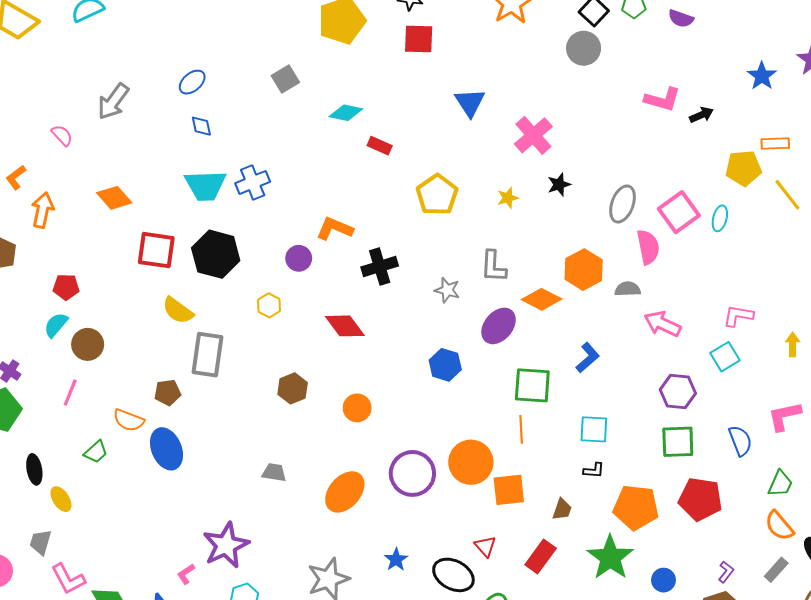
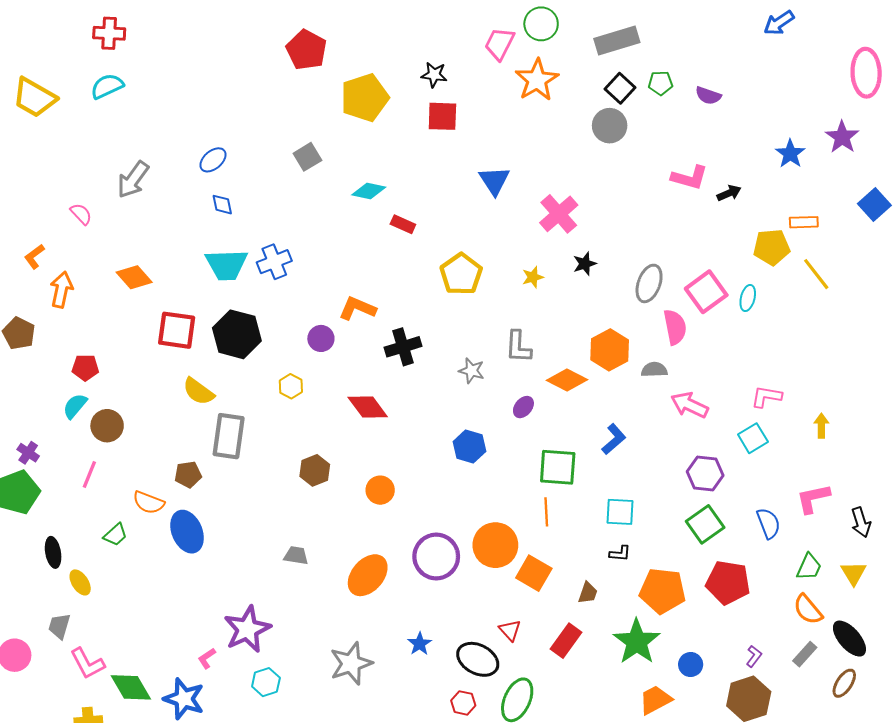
purple ellipse: (499, 326) -> (523, 407), size x0.6
green square: (678, 442) -> (705, 524), turned -33
orange square: (509, 490) -> (534, 573), turned 36

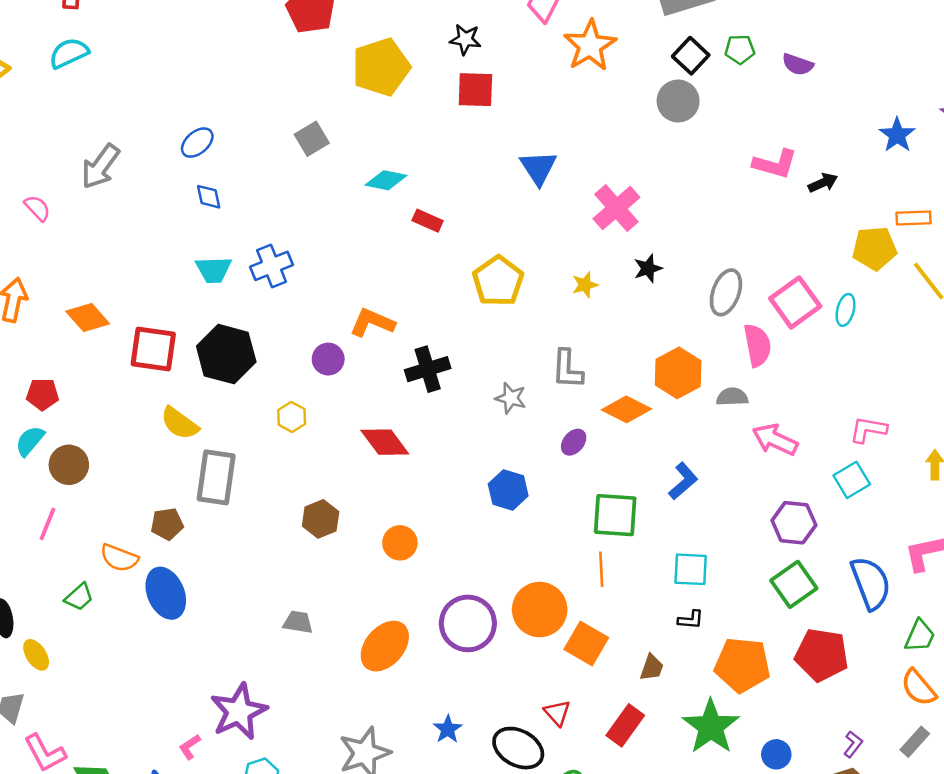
cyan trapezoid: (226, 265) -> (214, 270), size x0.7
orange diamond: (134, 277) -> (88, 318), moved
blue semicircle: (768, 523) -> (871, 583), size x1.4

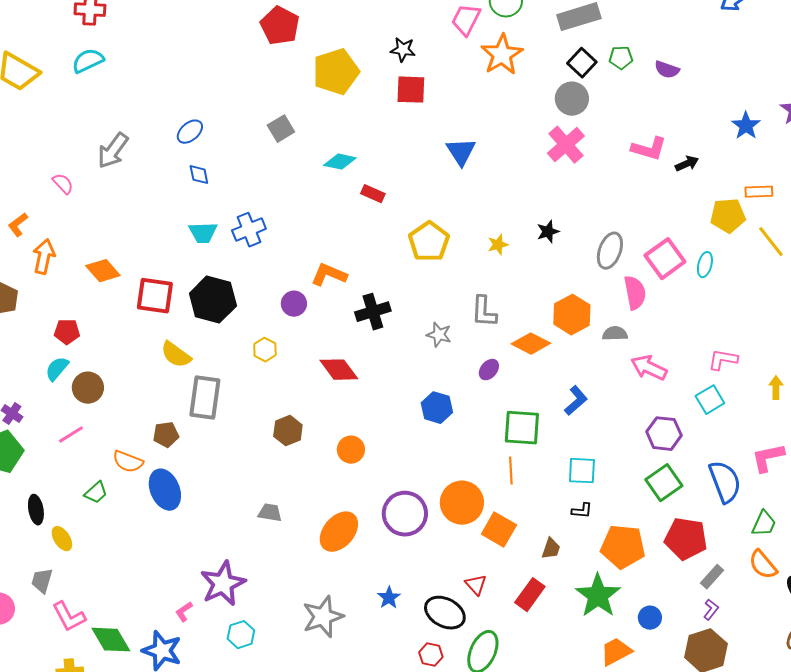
pink cross: (616, 208) -> (566, 145), moved
pink line: (47, 524) -> (71, 435), turned 36
gray rectangle: (915, 742) -> (712, 577), moved

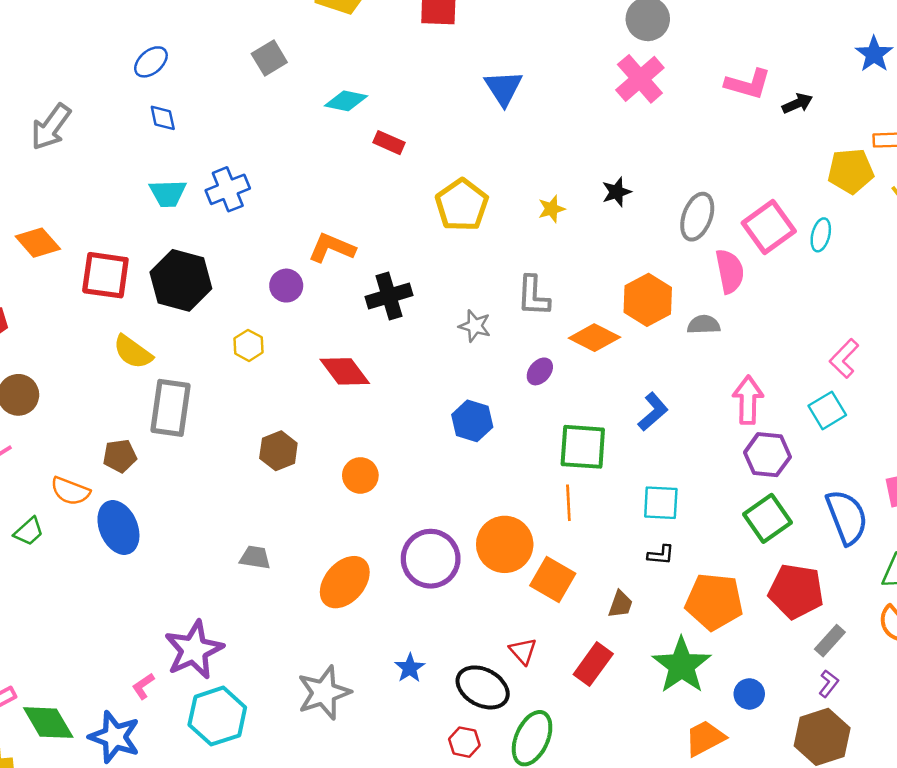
gray arrow: (113, 151) -> (51, 127), moved
pink L-shape: (723, 360) -> (844, 358), turned -56
pink arrow: (649, 368) -> (748, 400), moved, turned 66
cyan hexagon: (241, 635) -> (217, 716), size x1.6

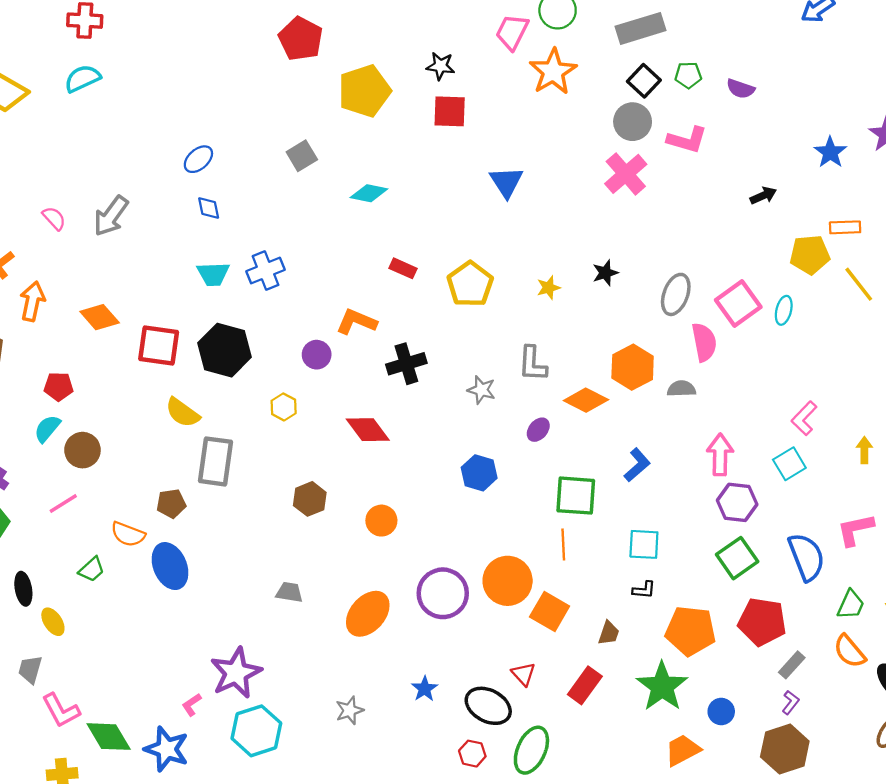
pink L-shape: (748, 84) -> (687, 140), moved
red rectangle: (389, 143) -> (403, 268), moved
gray star: (324, 693) -> (350, 710), size x0.6

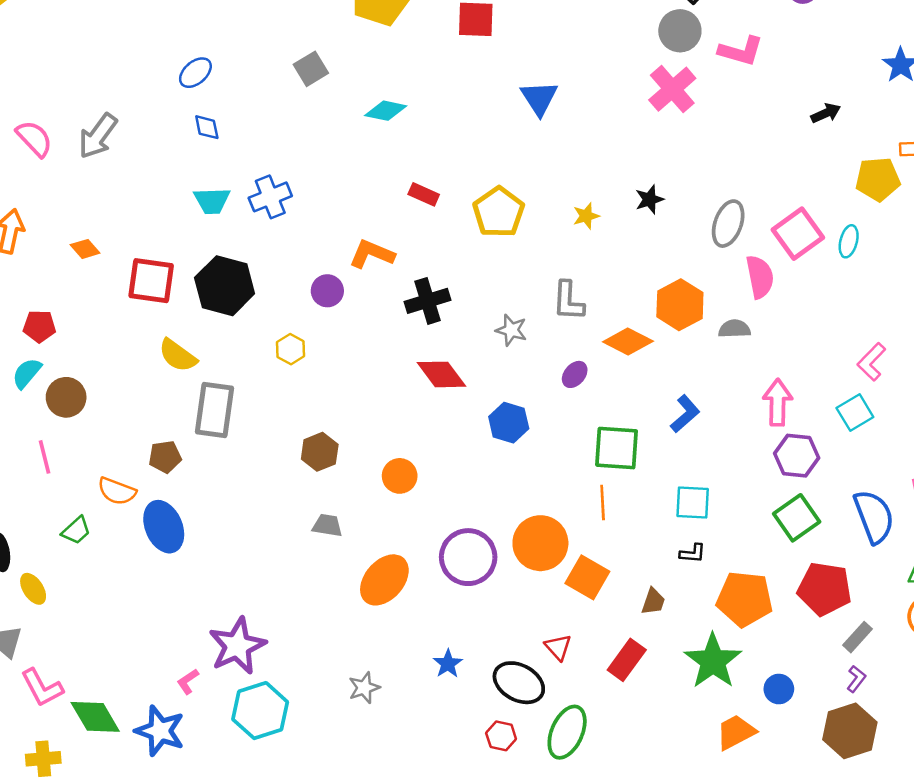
pink semicircle: (54, 218) -> (34, 139), size x1.4
orange diamond: (100, 317) -> (85, 249), size x0.7
red diamond: (368, 430) -> (441, 374), moved
pink line: (63, 504) -> (45, 457), turned -72
gray trapezoid: (289, 592) -> (327, 525), moved

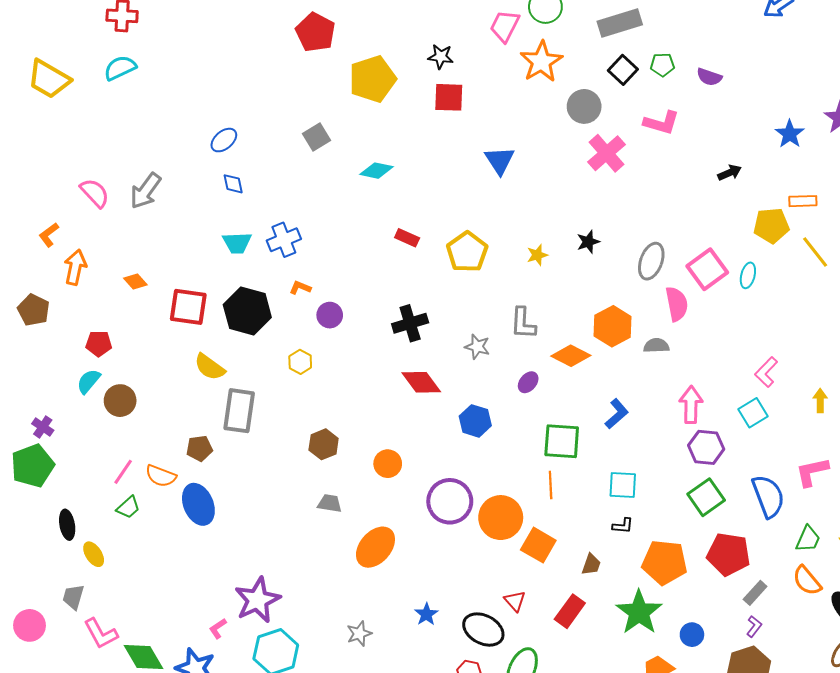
gray circle: (680, 31) -> (584, 106), moved
orange L-shape: (372, 254) -> (300, 288), moved, size x0.6
pink line: (45, 457) -> (123, 472), moved, turned 48
purple circle: (468, 557) -> (450, 501), moved

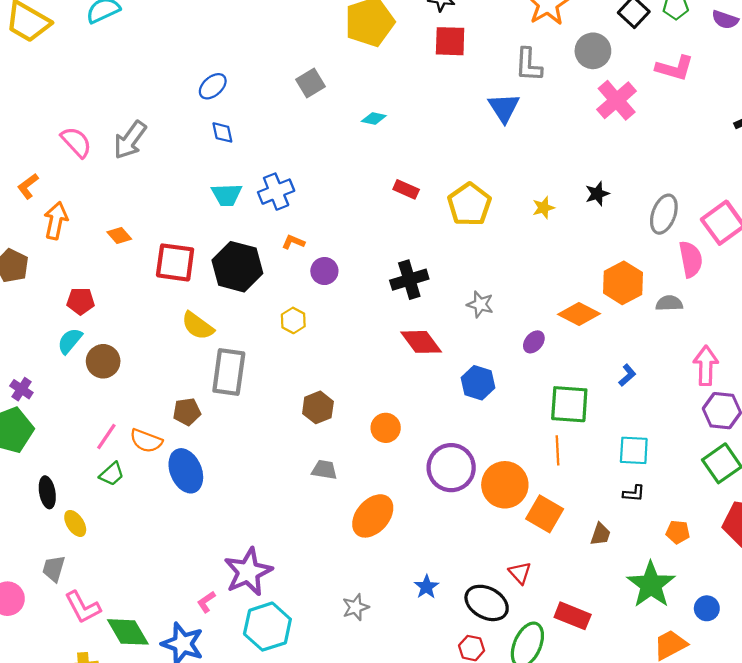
cyan diamond: (377, 171) -> (374, 118), size x0.7
gray L-shape: (523, 323) -> (528, 65), moved
blue L-shape: (617, 414) -> (627, 375), size x0.7
orange pentagon: (664, 562) -> (678, 532), size x0.5
red rectangle: (570, 611) -> (573, 616), moved, turned 76

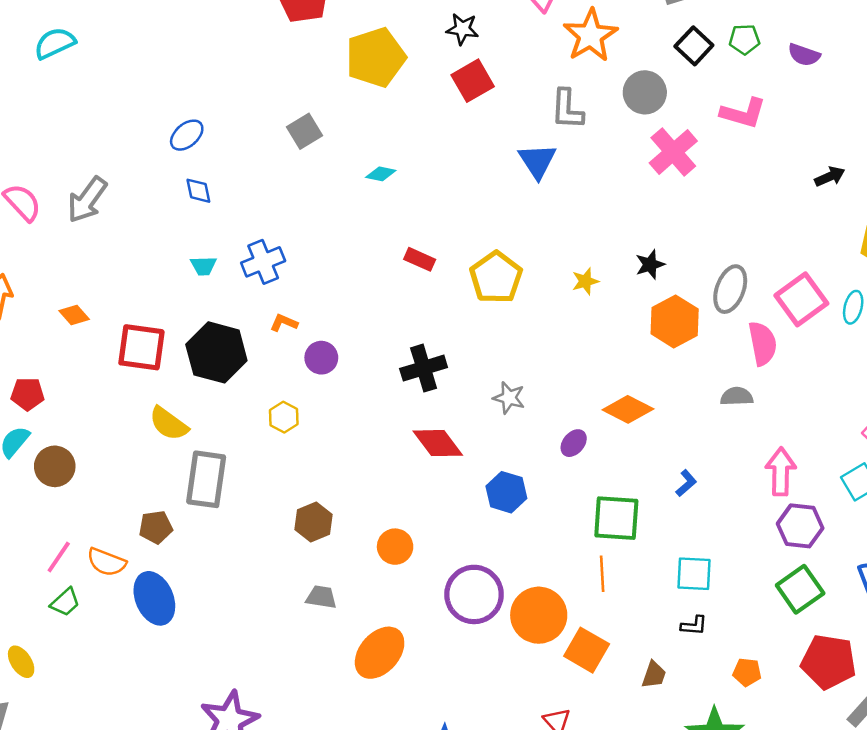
red square: (450, 41) -> (473, 81), turned -32
cyan trapezoid: (227, 195) -> (204, 266), size x0.7
orange hexagon: (623, 283) -> (675, 321), moved

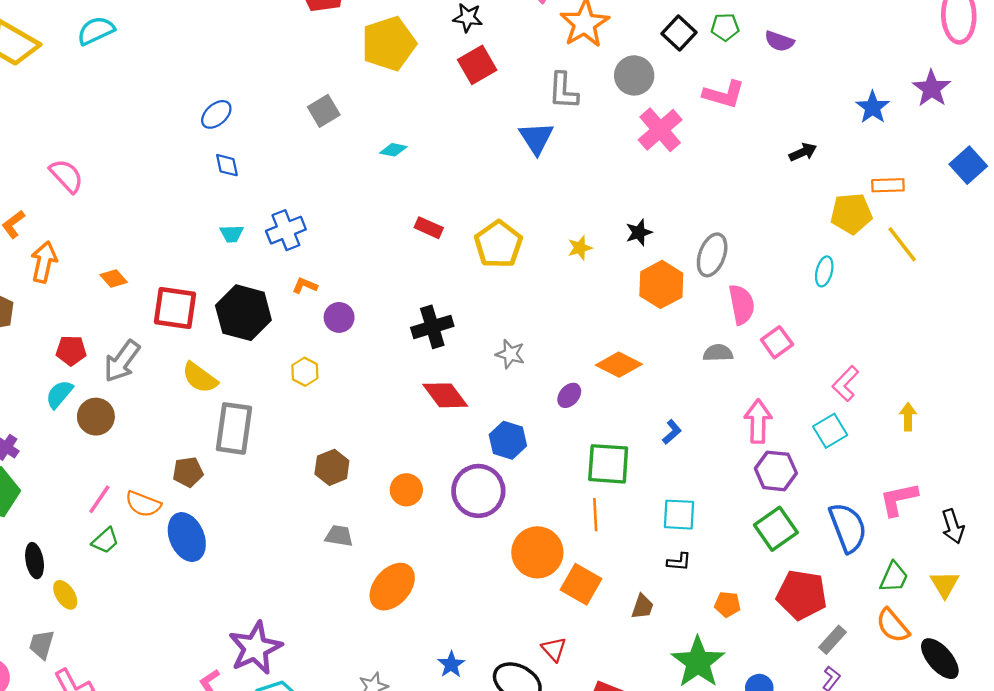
gray arrow: (87, 200) -> (122, 361), moved
pink square: (801, 299) -> (777, 342), moved, size x0.7
purple circle: (474, 594) -> (478, 491), moved

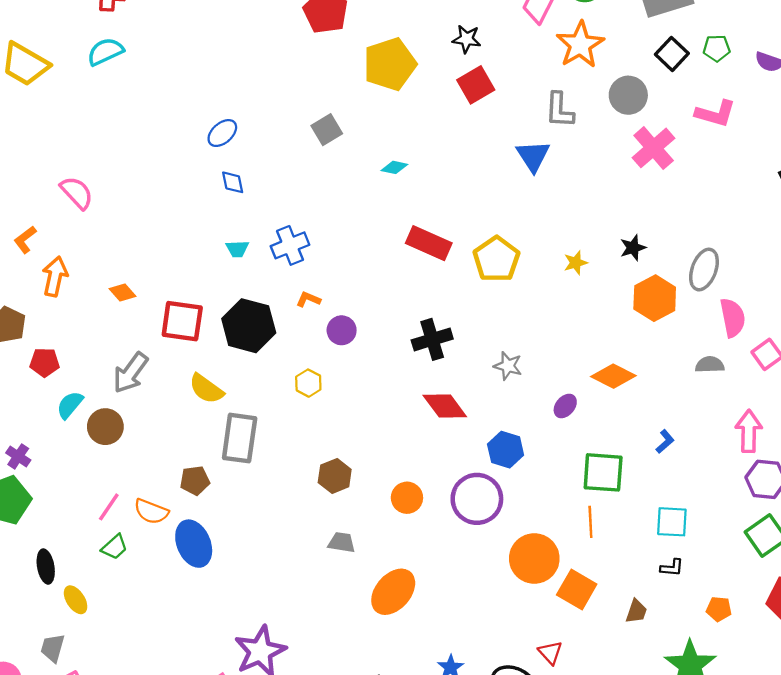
red rectangle: (429, 228) -> (429, 243), size x1.6
red pentagon: (71, 351) -> (45, 362), moved

